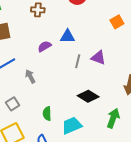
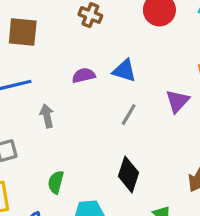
purple triangle: (98, 58) -> (177, 101), moved, turned 35
black diamond: (88, 96) -> (129, 174), turned 60

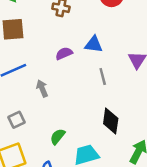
gray line: (129, 115) -> (103, 77), turned -35
green semicircle: (56, 182) -> (58, 137), turned 35

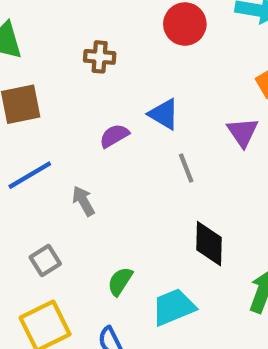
blue triangle: (94, 44) -> (164, 114), turned 30

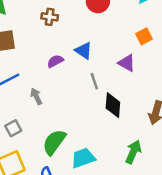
purple triangle: (243, 132) -> (127, 63), turned -30
black diamond: (209, 244) -> (113, 105), moved
green semicircle: (120, 281) -> (54, 142), size x1.6

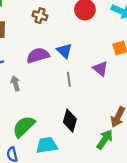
purple semicircle: (55, 61) -> (38, 55), size x1.5
black diamond: (113, 105) -> (70, 121), moved
green arrow: (133, 152) -> (105, 139), moved

